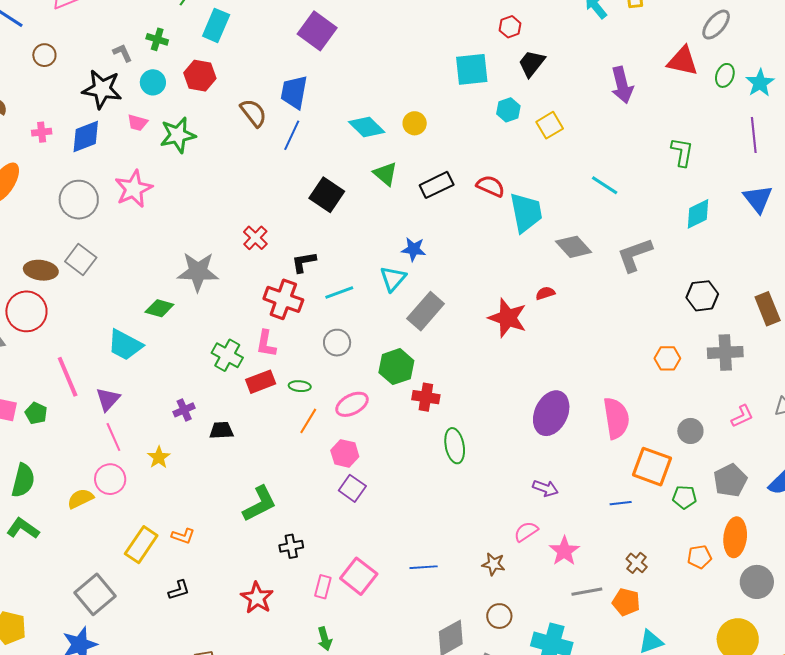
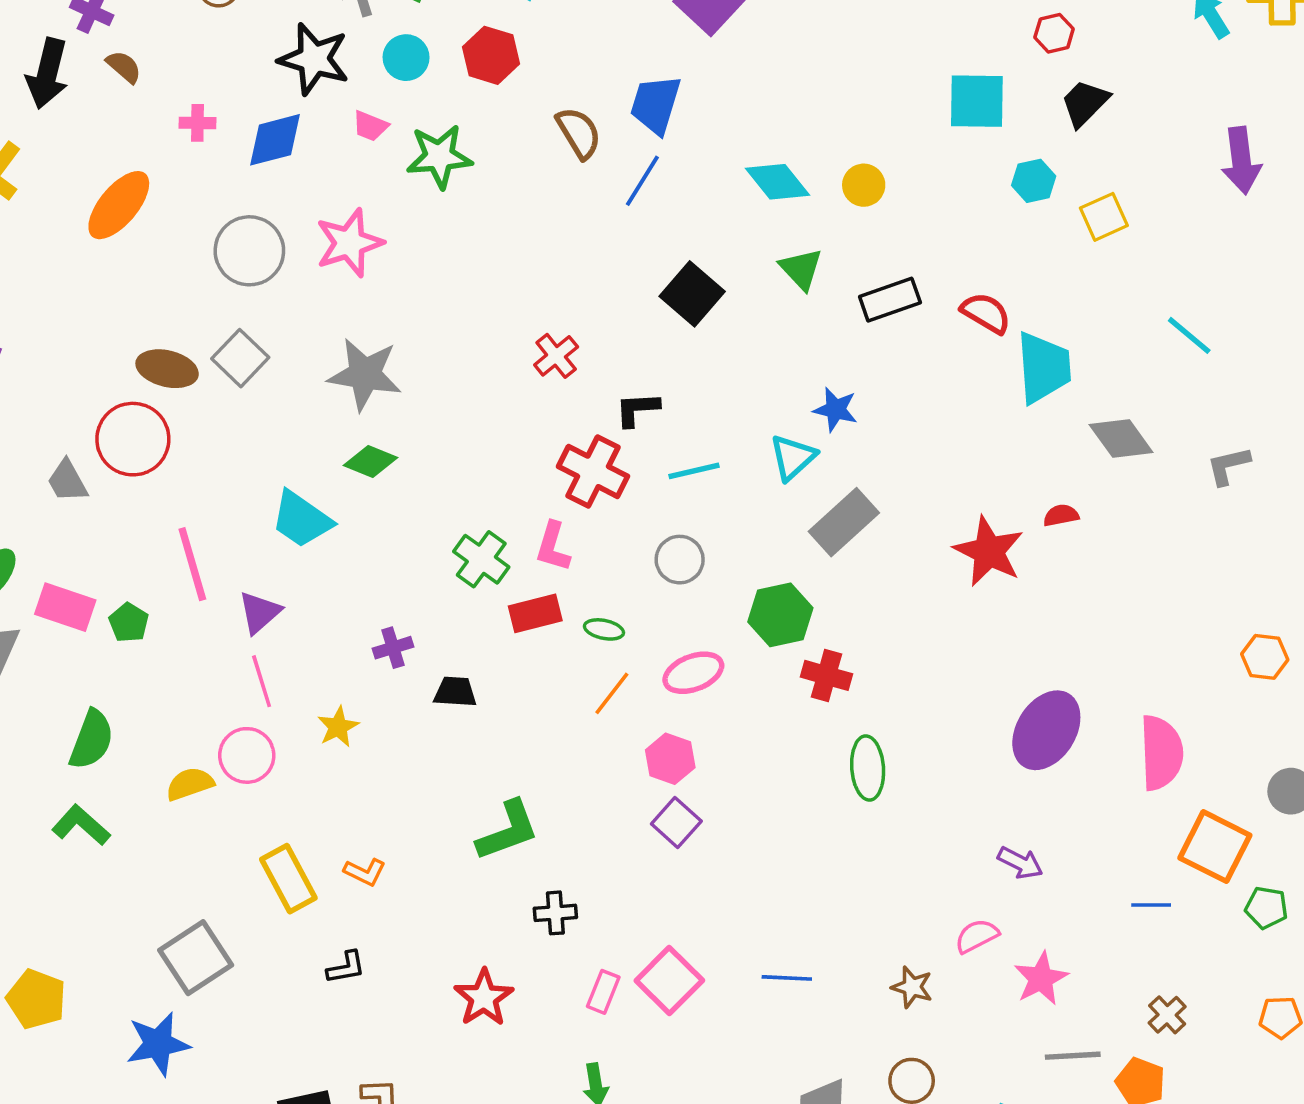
gray L-shape: (635, 255) -> (1228, 466), size x0.7
gray star: (198, 272) -> (365, 374), moved
yellow rectangle: (141, 545) -> (288, 879), turned -69

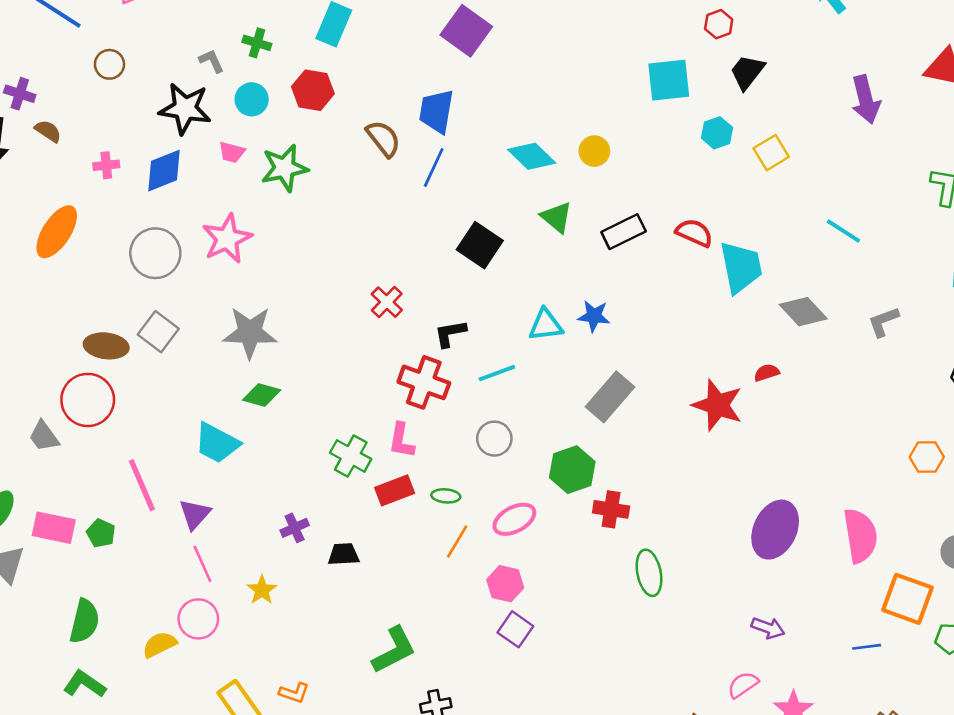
cyan triangle: (793, 457) -> (546, 325), moved, turned 42

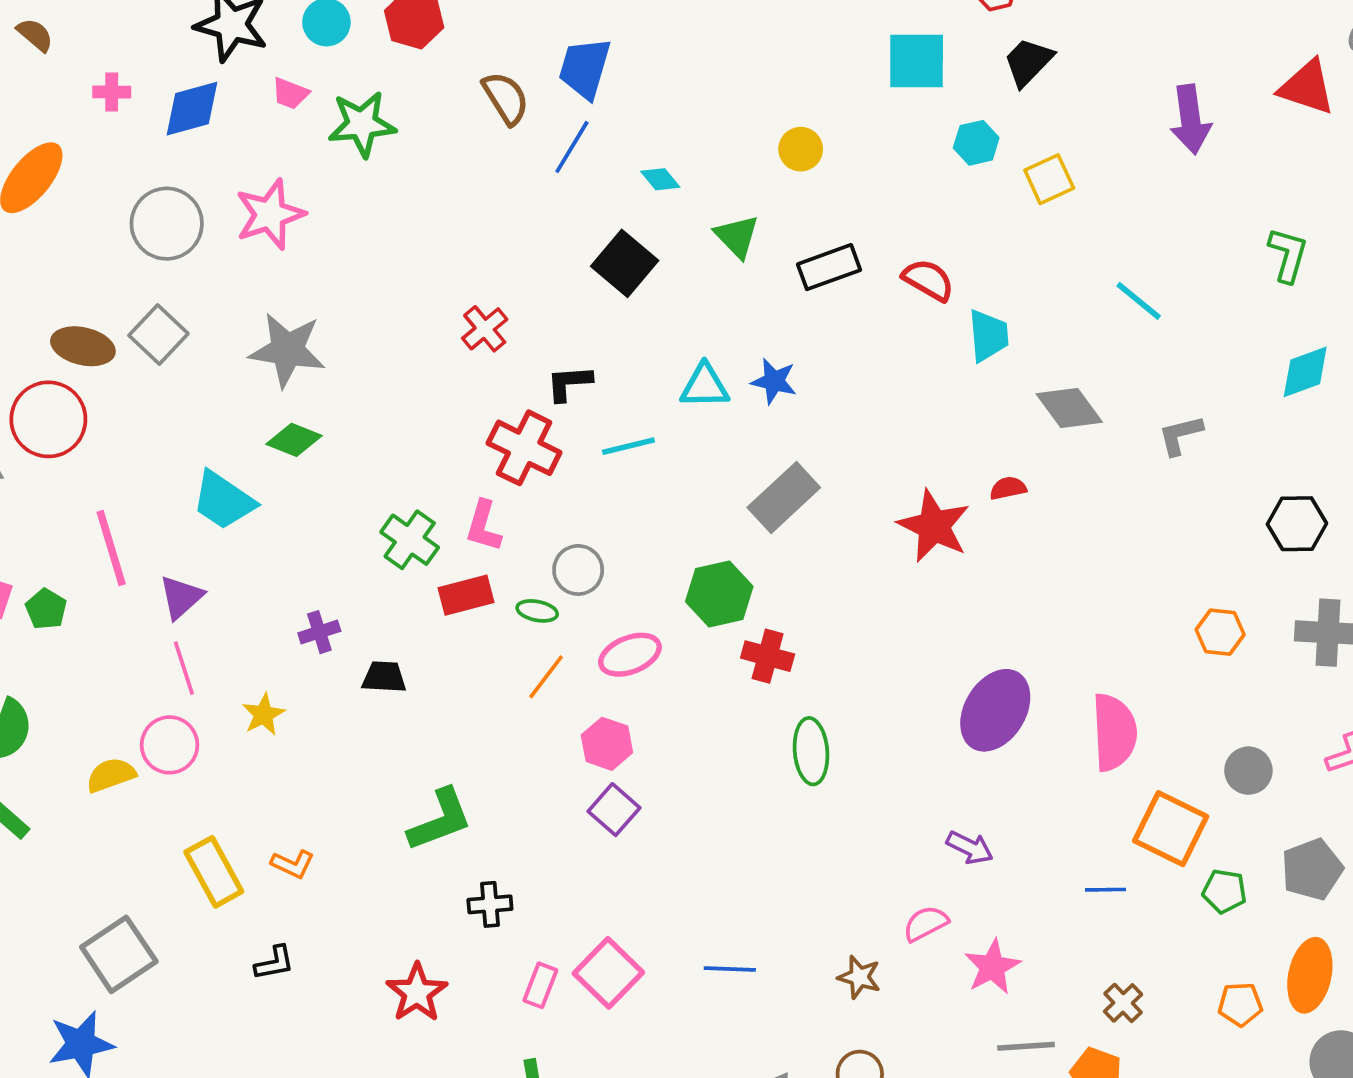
cyan diamond: (532, 156) -> (660, 179), moved, size x0.6
cyan trapezoid: (741, 267) -> (988, 336), size x0.7
gray circle: (494, 439) -> (578, 570), moved

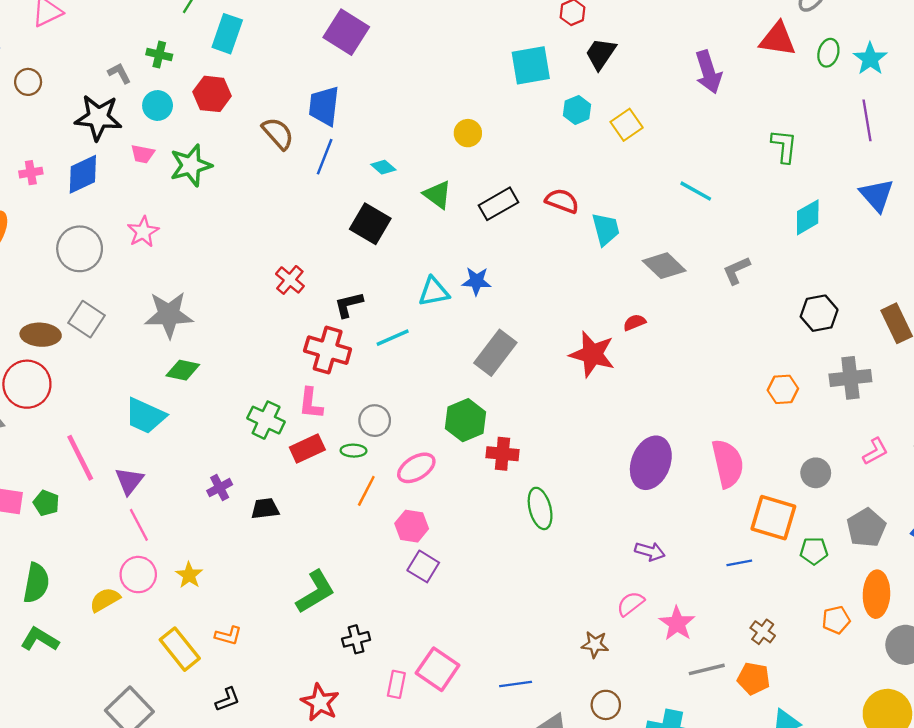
pink star: (270, 214) -> (143, 232), size x0.7
yellow star: (263, 714) -> (189, 575), moved
blue line: (730, 969) -> (516, 684), moved

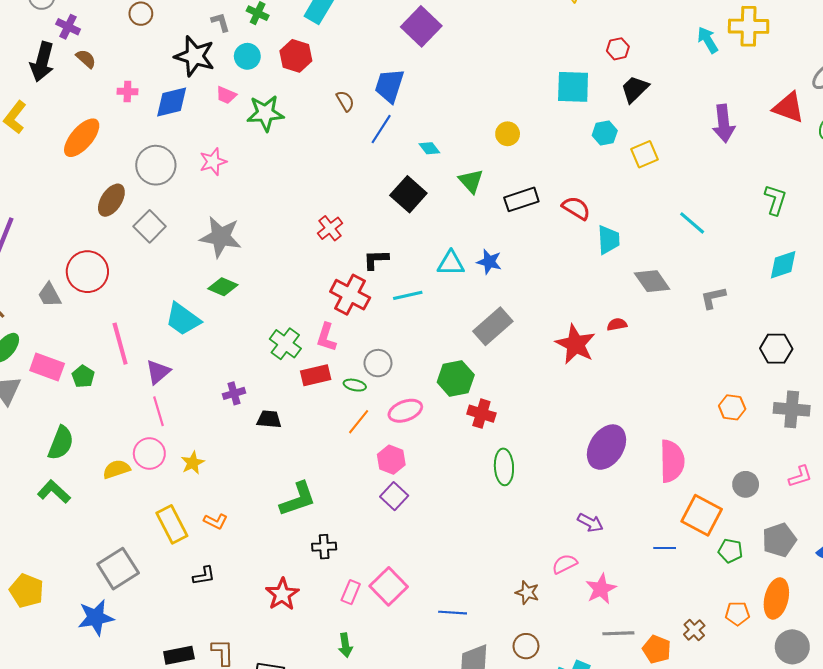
brown semicircle: (278, 133) -> (345, 101), size x0.7
brown ellipse: (41, 335) -> (111, 200), moved, turned -72
brown cross: (763, 632) -> (694, 630), moved

